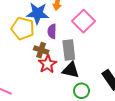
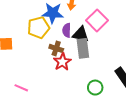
yellow pentagon: (23, 28) -> (38, 28), turned -30
black triangle: (71, 70) -> (81, 34), moved

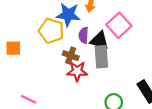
yellow pentagon: (38, 28) -> (51, 31), turned 30
red star: (62, 62) -> (77, 71), turned 30

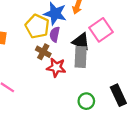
purple semicircle: (84, 35) -> (55, 34), moved
brown cross: (71, 56) -> (43, 52), moved

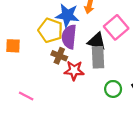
purple semicircle: (55, 34) -> (69, 37), size x1.5
green circle: (86, 101) -> (113, 89), moved

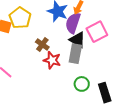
yellow pentagon: (50, 30) -> (20, 18), moved
purple semicircle: (69, 37) -> (73, 23), moved

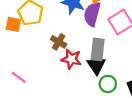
black triangle: (77, 40) -> (96, 66), moved, turned 30

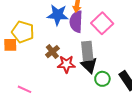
brown cross: (59, 42) -> (52, 52), turned 32

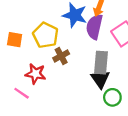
yellow pentagon: (23, 32) -> (45, 35), moved
red star: (66, 64) -> (35, 74), moved

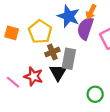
gray rectangle: (101, 63) -> (69, 59), moved
red star: (35, 74) -> (33, 76), moved
black triangle: (100, 79) -> (58, 72), moved

